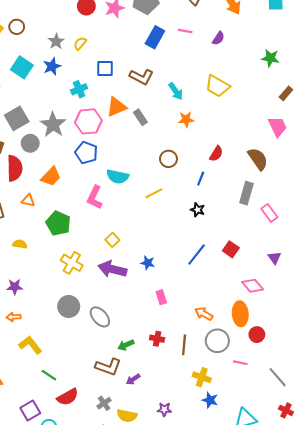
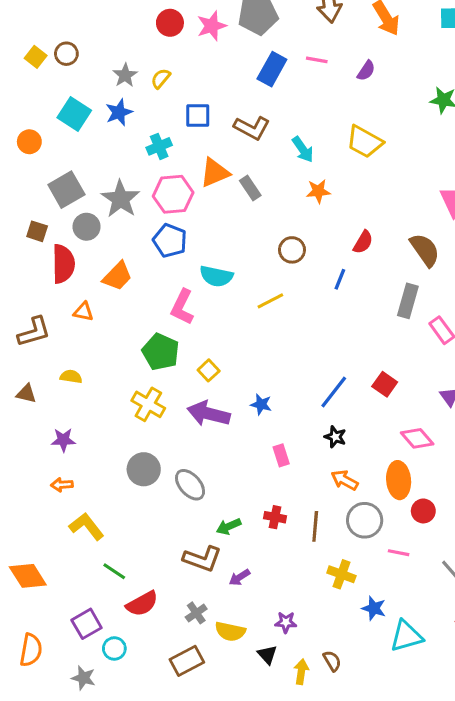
black star: (198, 210) -> (335, 437), moved
green pentagon: (58, 223) -> (161, 352), moved
blue star: (210, 400) -> (374, 608), moved

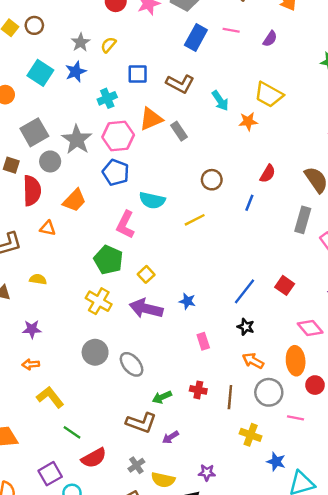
orange star: (318, 191) -> (248, 121), moved

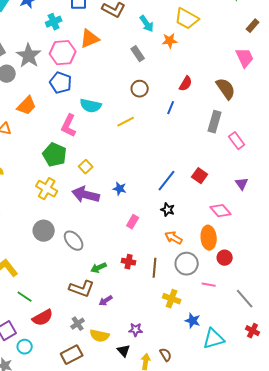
gray rectangle: (179, 131) -> (138, 54), moved
pink rectangle: (203, 341) -> (133, 222), turned 48

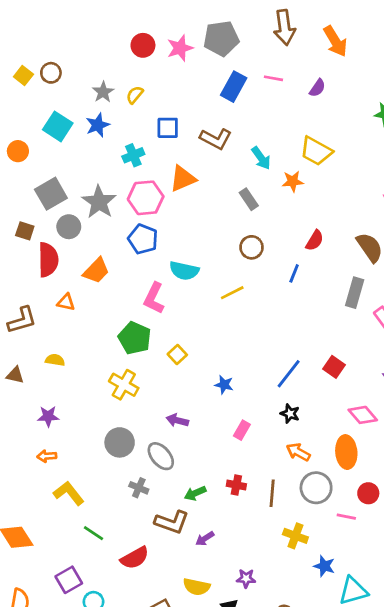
purple arrow: (86, 195) -> (177, 420), moved, size x0.6
red circle: (225, 258) -> (368, 493), moved
red semicircle: (43, 318) -> (135, 558), moved
gray cross: (78, 324) -> (139, 488), moved, turned -32

